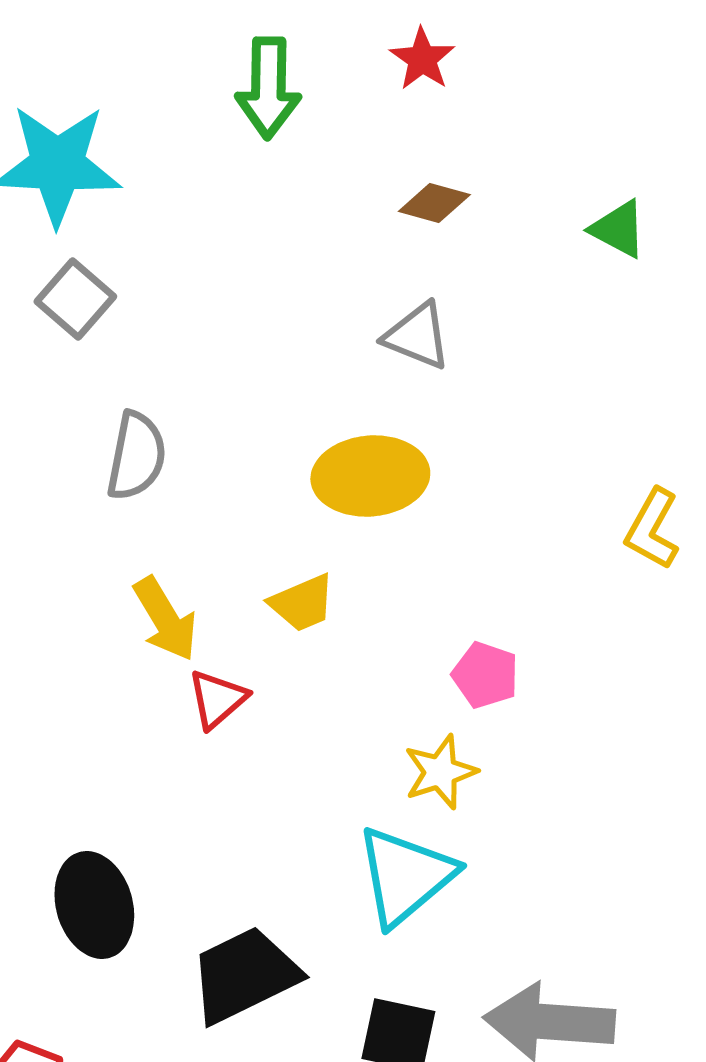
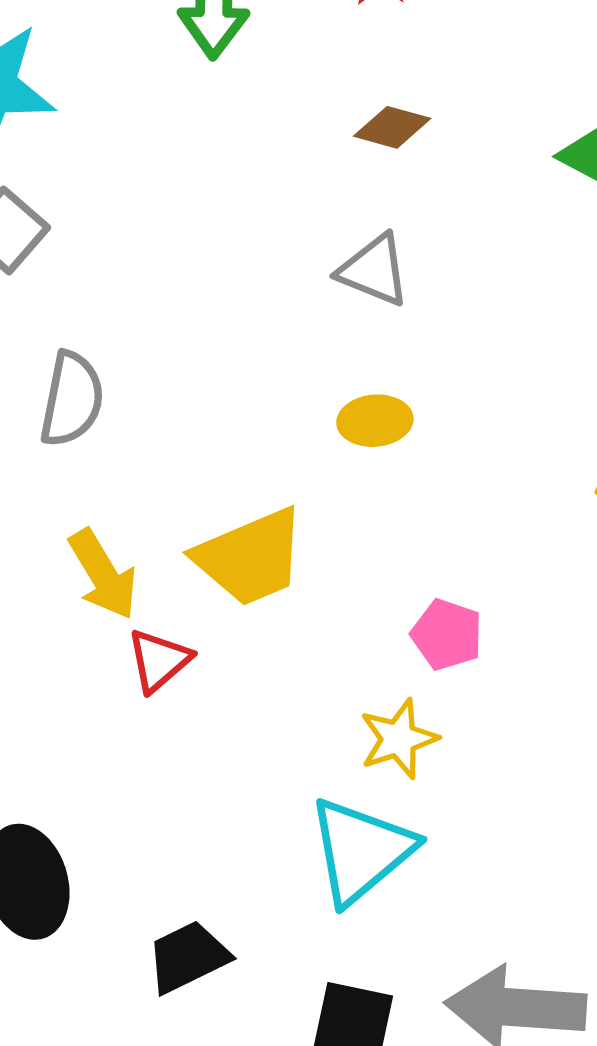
yellow ellipse: (370, 476) -> (375, 421), moved, size x0.6
yellow trapezoid: (302, 603) -> (250, 557), size x1.6
black trapezoid: (244, 975) -> (188, 957), size x0.7

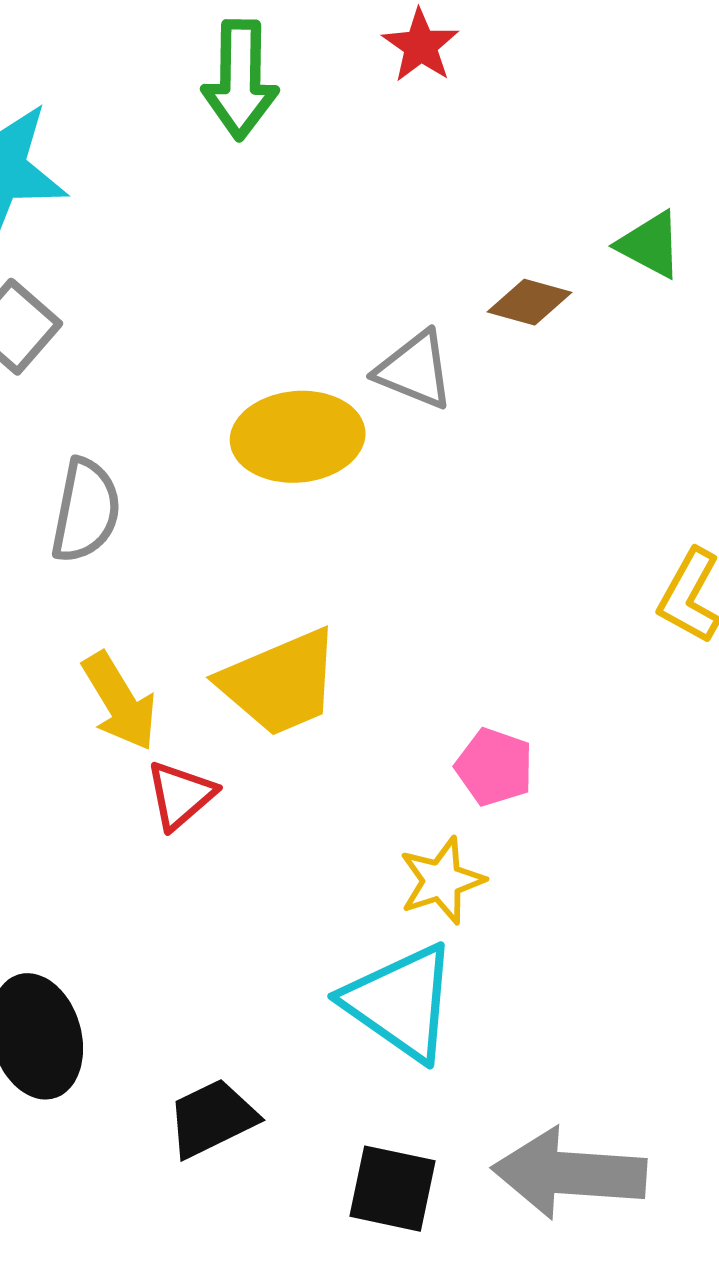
brown diamond: (392, 127) -> (529, 302), moved
yellow ellipse: (375, 421) -> (298, 437), moved, size x1.6
cyan triangle: (361, 851) -> (401, 1002), turned -45

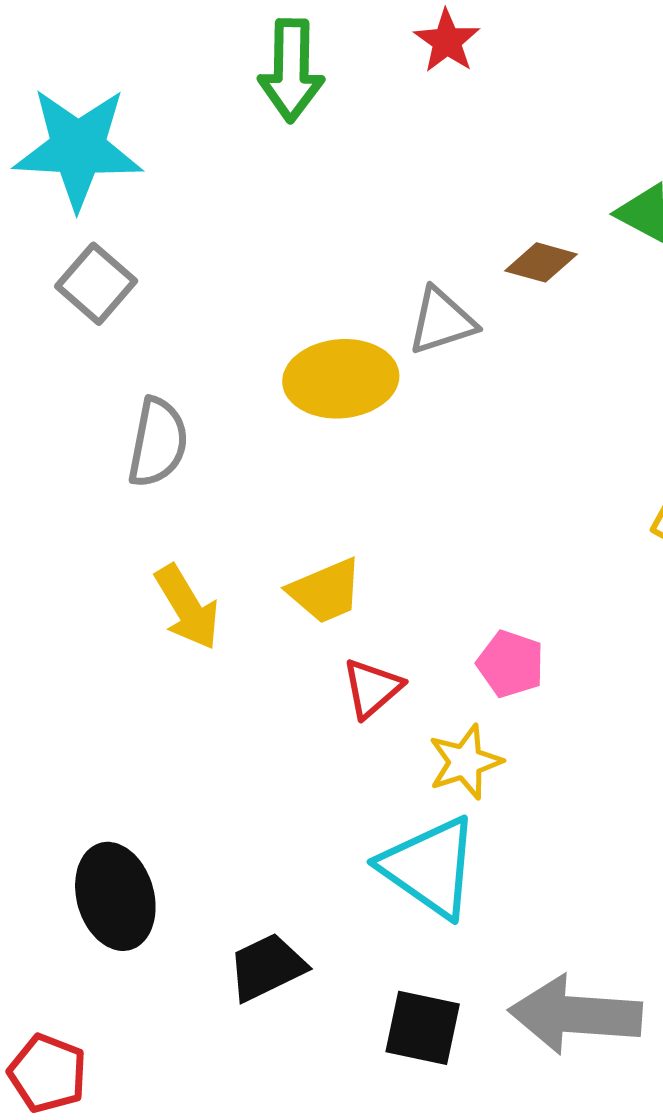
gray triangle: (415, 370) -> (442, 321), turned -40
yellow trapezoid: (280, 683) -> (326, 591), size x0.7
red triangle: (181, 795) -> (372, 688), moved

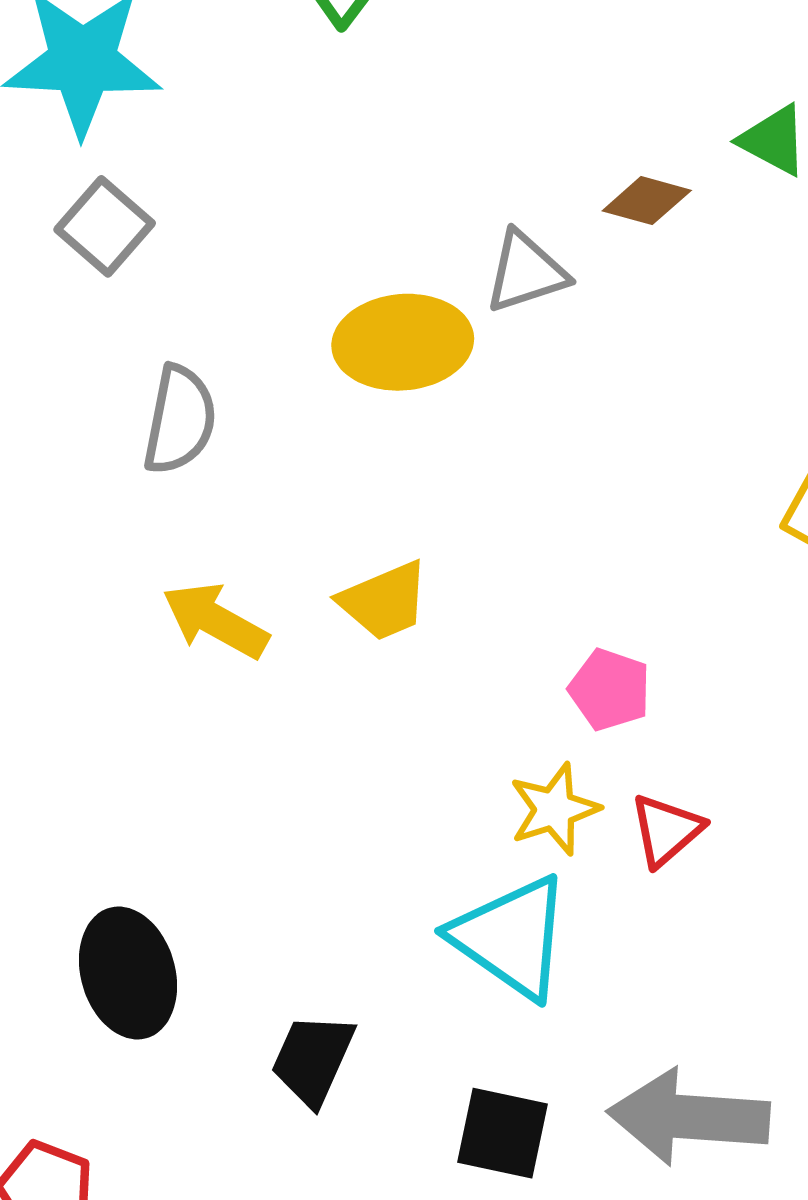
yellow arrow: (187, 607) -> (215, 621), turned 150
red triangle: (372, 688) -> (666, 830), moved
black trapezoid: (267, 967) -> (313, 1059), turned -40

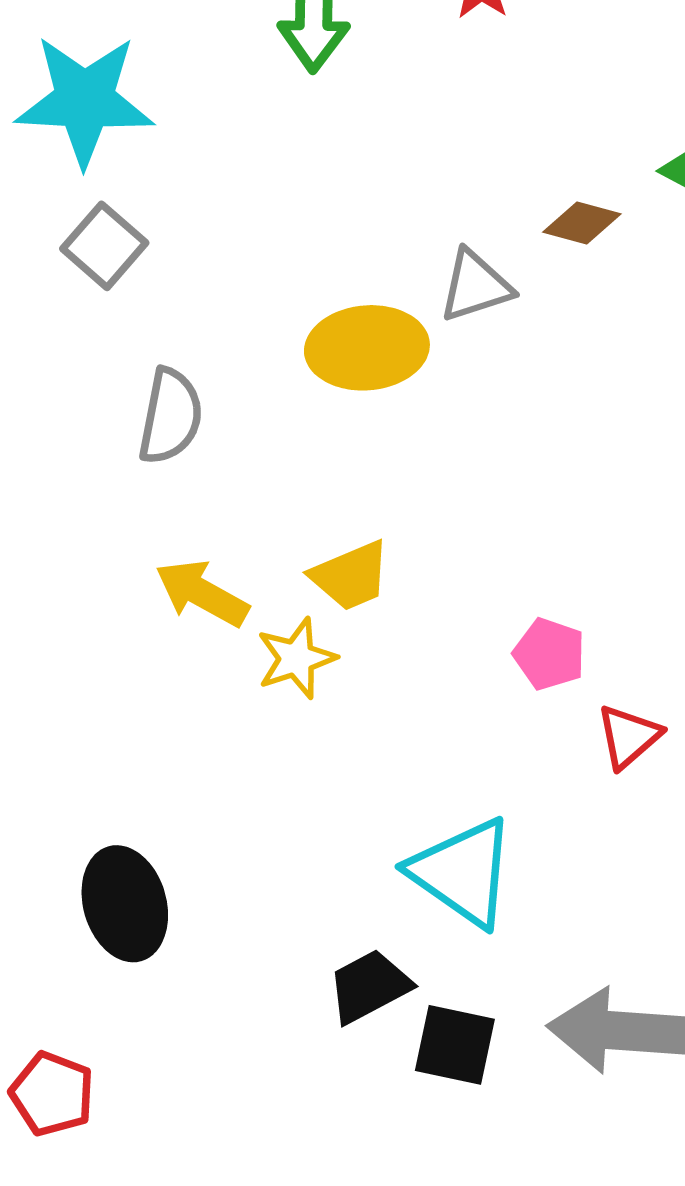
yellow star: (554, 809) -> (296, 658), moved
red triangle: (666, 830) -> (629, 737), moved
black trapezoid: (313, 1059) -> (369, 986), moved, turned 38

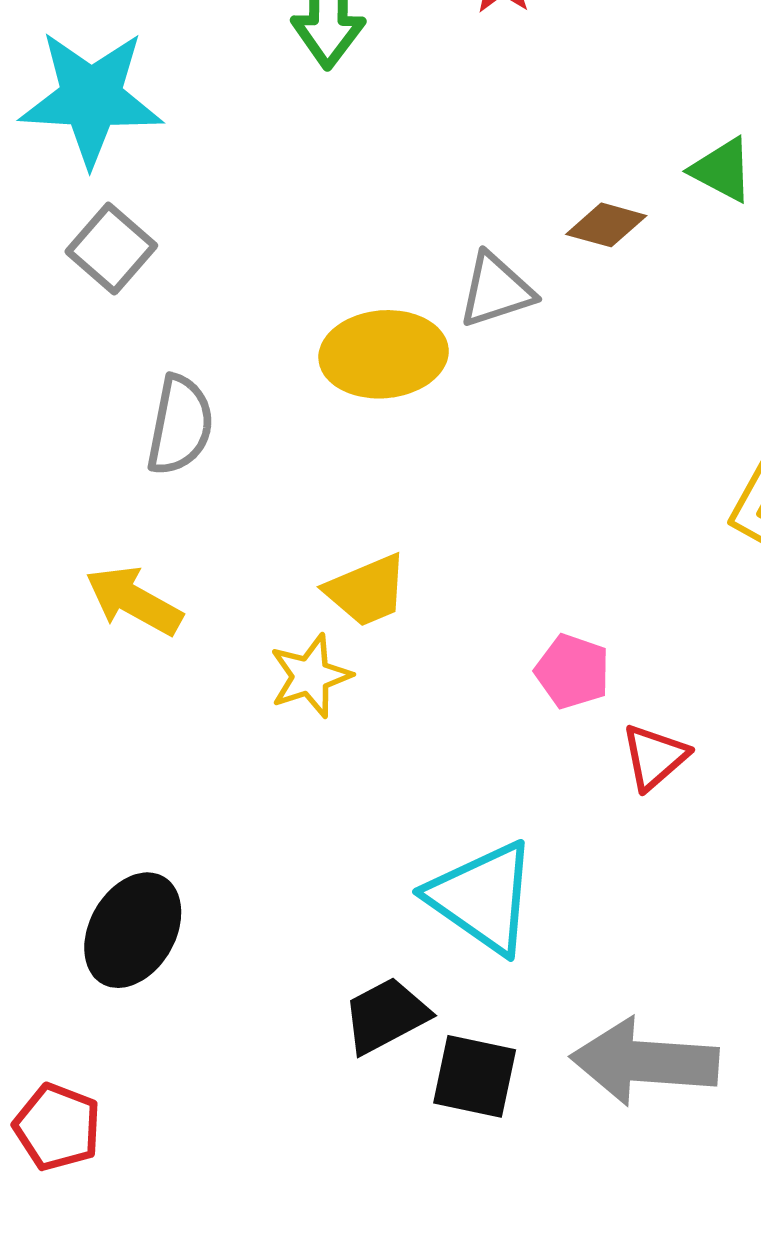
yellow arrow: (202, 593) -> (134, 601), moved
black ellipse: (125, 904) -> (133, 930), turned 46

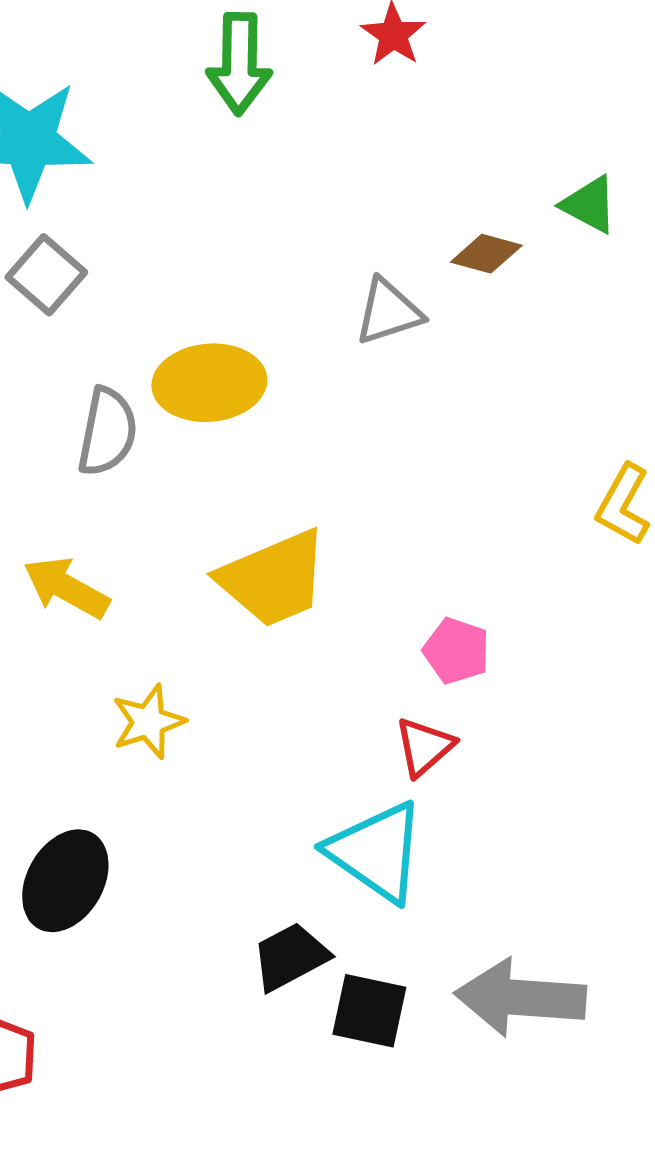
yellow ellipse: (384, 354) -> (209, 383), moved
yellow trapezoid: (367, 590) -> (273, 579), size x1.5
yellow star: (310, 676) -> (148, 722), moved
red triangle: (655, 757) -> (424, 747), moved

